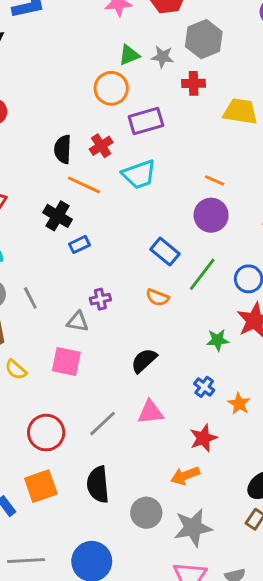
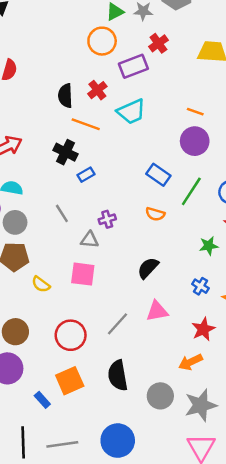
red cross: (194, 83) -> (158, 43), moved, turned -30
gray line: (30, 298) -> (62, 213), moved

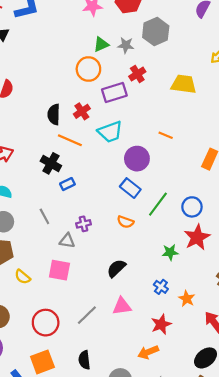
purple circle: (195, 141) -> (137, 159), moved
black semicircle: (118, 375) -> (84, 360), size x0.7

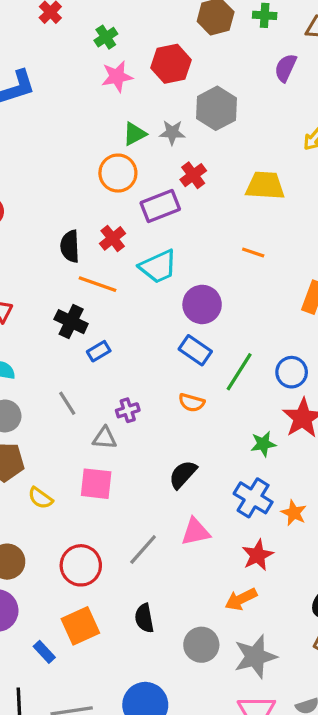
orange line: (166, 135) -> (253, 252), moved
blue cross: (161, 287) -> (253, 498), size x1.6

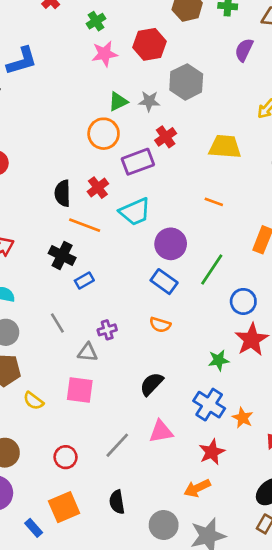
green line: (239, 372) -> (212, 269), moved
red circle: (81, 565) -> (66, 457), size x0.7

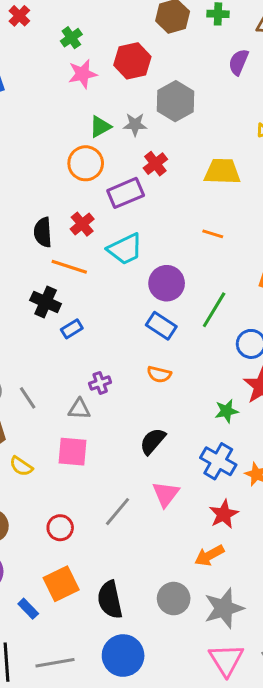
gray line: (57, 323) -> (28, 398), moved
pink triangle: (161, 432) -> (166, 494), turned -40
black semicircle: (117, 502) -> (110, 600), moved, size x1.4

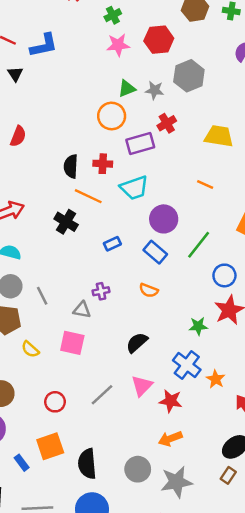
red cross: (82, 224) -> (103, 164), turned 36
blue rectangle: (72, 329) -> (112, 244), moved
red star: (224, 514) -> (171, 401), moved, turned 30

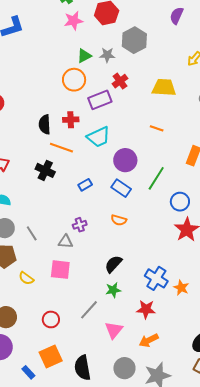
green star: (198, 326) -> (113, 290), moved
pink triangle: (142, 386) -> (114, 330), moved

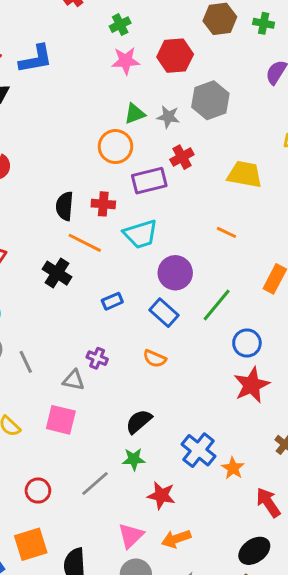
purple cross: (80, 225) -> (97, 358), turned 32
red star: (146, 309) -> (161, 495), moved
pink triangle: (114, 330) -> (131, 536), moved

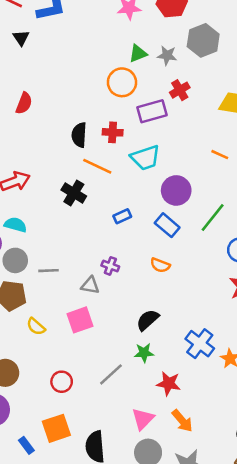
gray line: (26, 362) -> (49, 271), turned -66
pink square: (61, 420) -> (80, 320), turned -32
orange arrow: (176, 539) -> (182, 421), turned -110

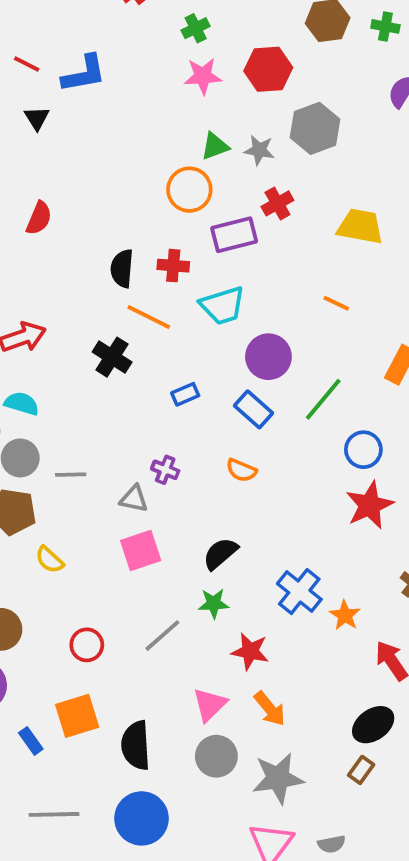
pink square: (80, 320) -> (141, 551), moved

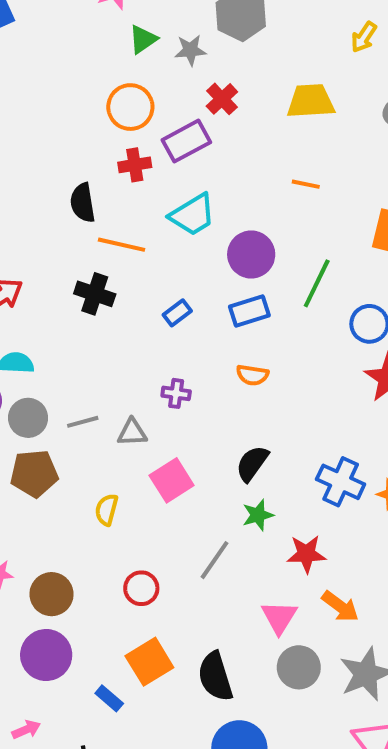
green triangle: (215, 146) -> (143, 39), moved
red cross: (173, 266) -> (135, 165), moved
blue rectangle: (254, 409) -> (249, 311), turned -45
gray triangle: (134, 499) -> (132, 432), moved
yellow semicircle: (49, 560) -> (106, 510), moved, turned 76

